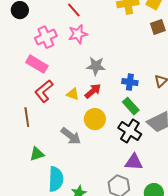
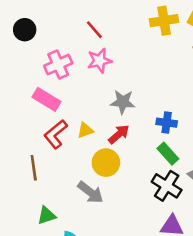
yellow triangle: (73, 94) -> (85, 130), moved, turned -40
yellow circle: (95, 119) -> (106, 163), moved

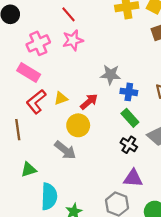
gray star: (123, 102) -> (111, 75), moved
black cross: (167, 186) -> (129, 145), size x0.7

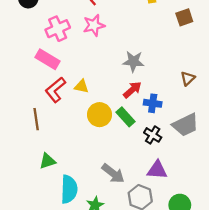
blue cross: (129, 92) -> (153, 103), moved
yellow triangle: (61, 98) -> (81, 86), turned 32
red arrow: (89, 102) -> (132, 90), moved
green rectangle: (130, 118) -> (126, 117), moved
gray arrow: (65, 150) -> (113, 173), moved

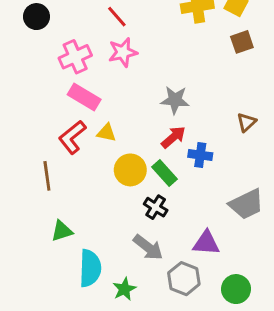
pink rectangle: (47, 59) -> (84, 97), moved
gray trapezoid: (185, 125) -> (246, 204), moved
black cross: (153, 135) -> (156, 207), moved

